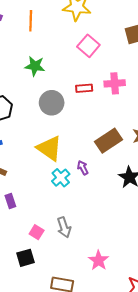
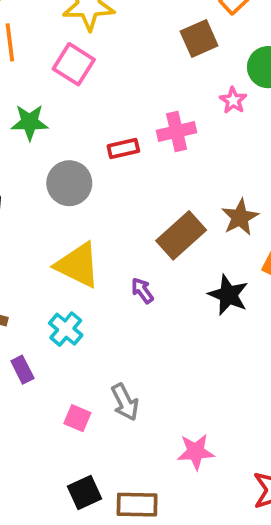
pink square: (88, 46) -> (74, 64), moved
cyan cross: (61, 178) -> (66, 329), moved
black square: (25, 258) -> (85, 492), moved
pink star: (99, 260) -> (196, 452), turned -30

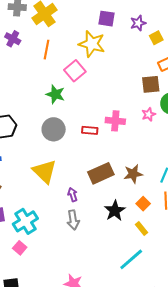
brown square: (199, 38) -> (151, 84), moved
green star: (30, 122) -> (55, 94), moved
red rectangle: (123, 149) -> (90, 130), moved
cyan cross: (66, 329) -> (25, 221), moved, size x1.4
gray arrow: (125, 402) -> (73, 220), moved

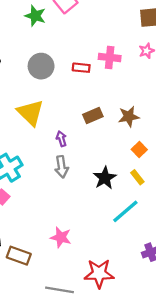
green star: (55, 94) -> (35, 16), moved
brown rectangle: (101, 173) -> (93, 116), size x0.7
black star: (115, 211) -> (105, 178), moved

